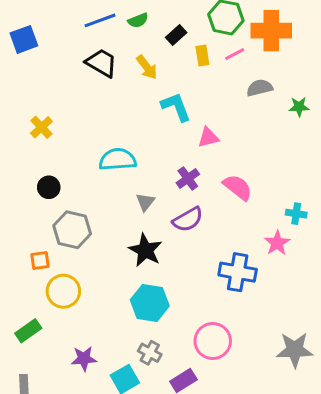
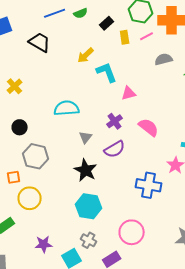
black trapezoid: (101, 63) -> (40, 42), moved
yellow arrow: (147, 67) -> (86, 55), moved, turned 84

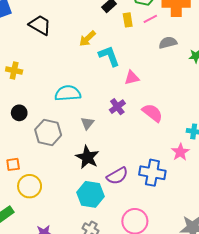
yellow cross: (15, 86) -> (14, 71), turned -35
purple semicircle: (115, 149) -> (117, 176), moved
gray hexagon: (36, 156) -> (48, 132), moved

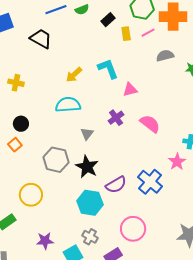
yellow arrow: (87, 38) -> (74, 75), moved
gray hexagon: (48, 132) -> (56, 160), moved
orange square: (13, 164) -> (15, 145), moved, turned -32
blue cross: (152, 173) -> (150, 182), turned 30

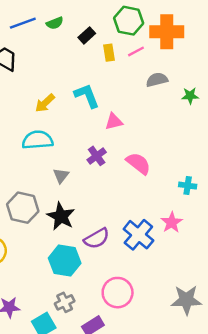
pink star: (177, 162) -> (172, 222), moved
gray cross: (90, 237) -> (65, 302), turned 35

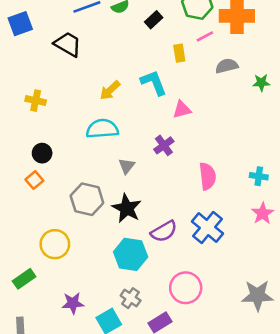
yellow rectangle: (109, 53) -> (179, 53), moved
pink semicircle: (138, 163) -> (207, 176), moved, turned 45
pink star: (172, 222) -> (263, 213), moved
gray cross: (65, 302) -> (131, 298), turned -30

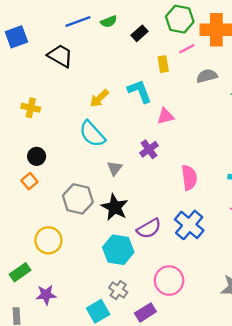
cyan semicircle: (102, 129) -> (92, 134), turned -128
purple star: (73, 303) -> (46, 295), moved

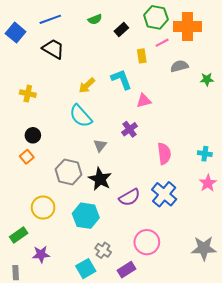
blue line: (78, 21) -> (50, 19), moved
blue square: (16, 37) -> (16, 33), turned -30
cyan hexagon: (118, 250) -> (86, 216), moved

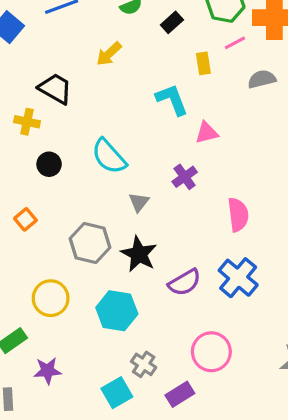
black trapezoid: (53, 49) -> (55, 89), moved
yellow arrow: (87, 85) -> (109, 54), moved
black circle: (33, 135) -> (49, 164), moved

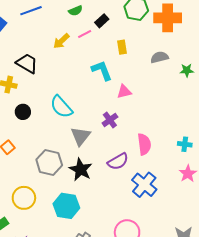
pink line: (235, 43) -> (85, 34), moved
gray triangle: (139, 202) -> (81, 136), size x1.5
purple semicircle: (185, 282) -> (118, 161), moved

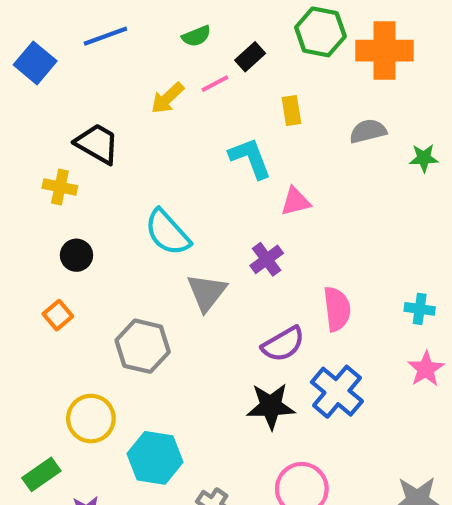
black circle: (23, 112) -> (76, 255), moved
black star: (81, 170) -> (271, 406), moved, turned -30
cyan hexagon: (66, 206) -> (155, 458), moved

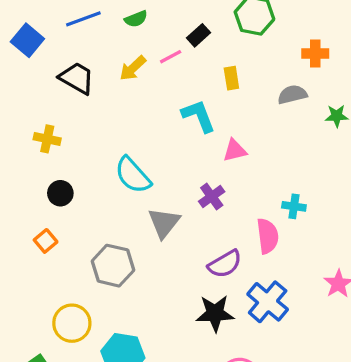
green semicircle: (196, 36) -> (136, 19), moved
orange cross: (384, 51) -> (315, 53), moved, size x0.6
black trapezoid: (97, 144) -> (77, 78), moved
cyan cross: (420, 309) -> (294, 206), moved

